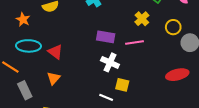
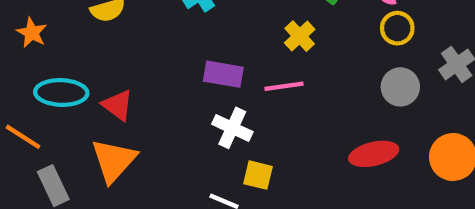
orange star: (23, 19) -> (32, 33), moved
yellow circle: (173, 27) -> (397, 28), moved
orange triangle: (54, 78) -> (114, 160), size x1.6

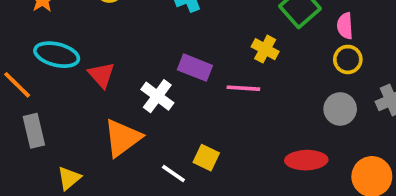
yellow cross: (300, 36) -> (265, 49), turned -30
white cross: (232, 128) -> (157, 96), moved
orange triangle: (114, 160) -> (122, 138), moved

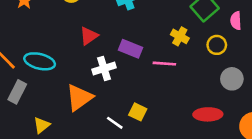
cyan ellipse: (57, 55) -> (40, 61), moved
yellow circle: (348, 59) -> (217, 45), moved
red triangle: (101, 75) -> (89, 36), moved, turned 36
white cross: (157, 96) -> (104, 69), turned 35
gray rectangle: (34, 131) -> (17, 92), turned 40

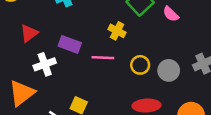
pink semicircle: (236, 21) -> (171, 14), turned -42
yellow circle: (217, 45) -> (140, 65), moved

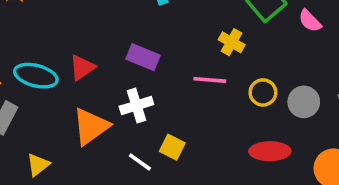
red triangle: (29, 33) -> (82, 67), moved
purple rectangle: (70, 44) -> (143, 57), moved
white cross: (45, 64) -> (136, 105), moved

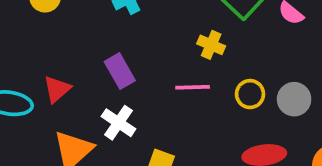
purple rectangle: (143, 57) -> (120, 71), turned 44
white cross: (136, 105) -> (119, 123), turned -32

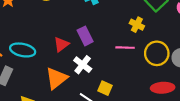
red triangle: (57, 89) -> (61, 44), moved
yellow circle: (250, 94) -> (157, 53), size x1.5

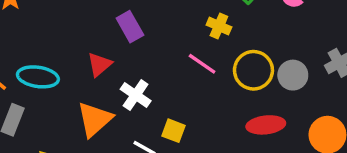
purple rectangle: (85, 36) -> (130, 27), moved
pink line: (125, 48) -> (202, 64), turned 36

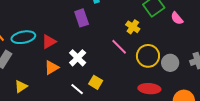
red triangle: (99, 64) -> (49, 42), moved
cyan ellipse: (38, 77) -> (23, 37), turned -30
orange triangle: (95, 119) -> (52, 67), size x0.7

